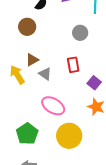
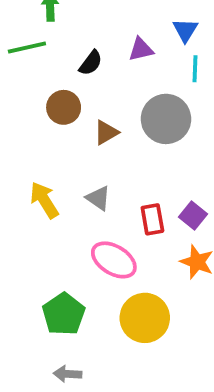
gray circle: (80, 33) -> (166, 119), size x1.6
brown triangle: (32, 60) -> (106, 132), moved
red rectangle: (73, 65) -> (152, 219), moved

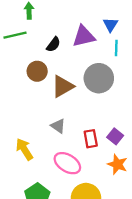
purple triangle: (141, 49) -> (84, 36), size x1.5
brown triangle: (106, 132) -> (63, 86), size x1.5
yellow arrow: (44, 200) -> (24, 149), moved

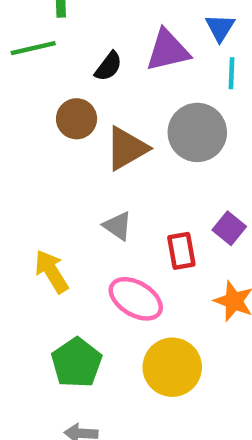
purple square: (115, 136) -> (229, 228), moved

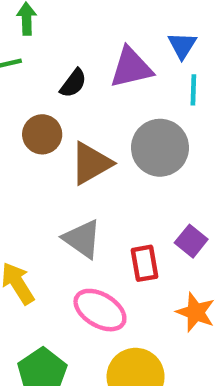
gray triangle: (118, 226) -> (82, 239), size x1.4

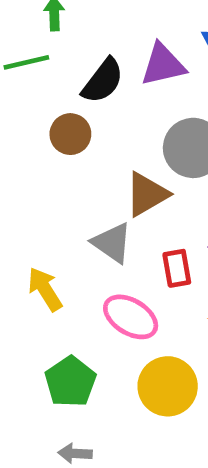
black semicircle: (73, 83) -> (103, 81), size x1.5
brown triangle: (91, 163) -> (147, 194), moved

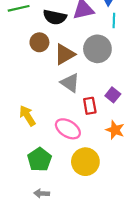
black semicircle: (103, 81) -> (55, 17), turned 65
brown triangle: (147, 194) -> (65, 54), moved
gray triangle: (112, 243) -> (70, 83), moved

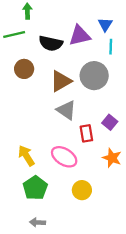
brown circle: (39, 42) -> (24, 69), moved
yellow arrow: (27, 116) -> (26, 156), moved
yellow circle: (85, 162) -> (82, 190), size x0.7

